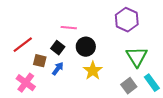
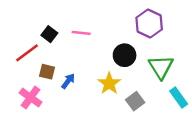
black circle: (86, 47) -> (125, 55), moved
black square: (58, 48) -> (49, 34), moved
gray square: (129, 86) -> (135, 101), moved

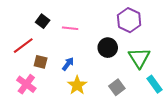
black square: (49, 34) -> (43, 21), moved
blue arrow: (68, 81) -> (68, 64), moved
yellow star: (109, 83) -> (77, 85), moved

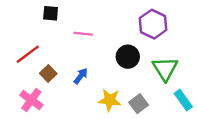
black square: (43, 21) -> (51, 13), moved, turned -32
brown square: (41, 62) -> (48, 74), turned 32
yellow star: (77, 85) -> (110, 100), moved, turned -30

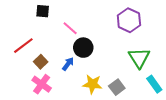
pink line: (83, 34) -> (70, 28), turned 35
black circle: (128, 57) -> (83, 48), moved
pink cross: (31, 100) -> (42, 84), moved

